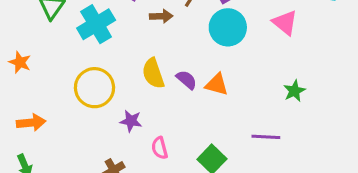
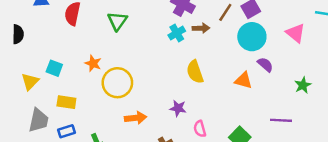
cyan cross: (96, 24) -> (177, 33), moved, size x0.6
purple semicircle: (187, 80) -> (265, 65), moved
yellow circle: (94, 88) -> (117, 83), moved
orange arrow: (31, 123) -> (136, 118), moved

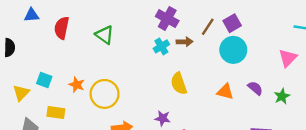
green triangle: (117, 21) -> (105, 35), turned -30
pink triangle: (296, 33) -> (288, 58), moved, turned 36
orange star: (93, 63) -> (77, 85), moved
purple semicircle: (265, 65) -> (255, 88), moved

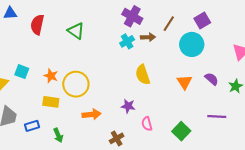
purple square: (232, 23) -> (202, 20), moved
orange triangle: (225, 92) -> (184, 82), turned 42
yellow rectangle: (56, 112) -> (51, 102), moved

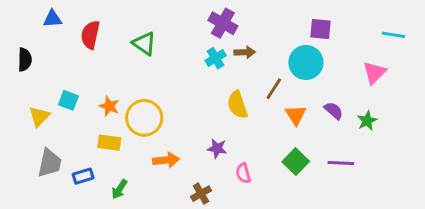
purple square: (202, 20) -> (320, 29), turned 35
brown line: (169, 24) -> (274, 89), moved
green square: (181, 131) -> (296, 162), moved
green arrow: (58, 135) -> (119, 189), turned 56

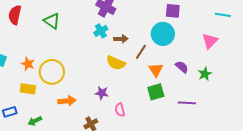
brown arrow: (245, 52) -> (121, 39), moved
yellow semicircle: (237, 105) -> (116, 63), turned -48
green square: (296, 162) -> (156, 92), moved, turned 30
green arrow: (119, 189) -> (35, 121), turned 32

